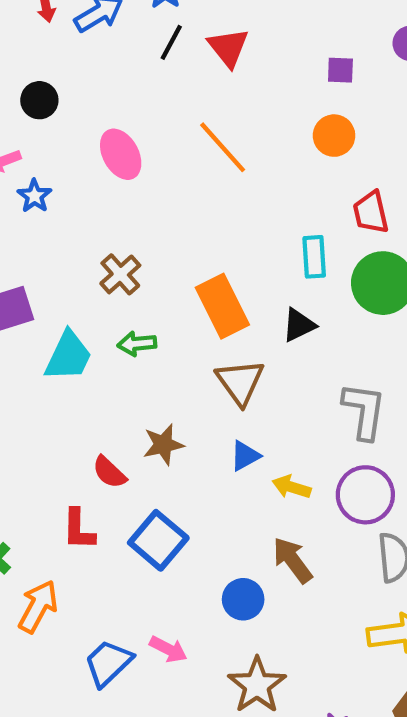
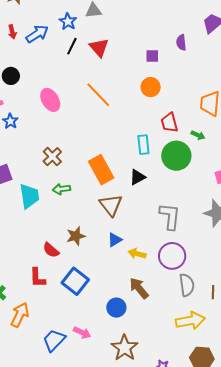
cyan trapezoid: (68, 356) -> (29, 196), turned -32

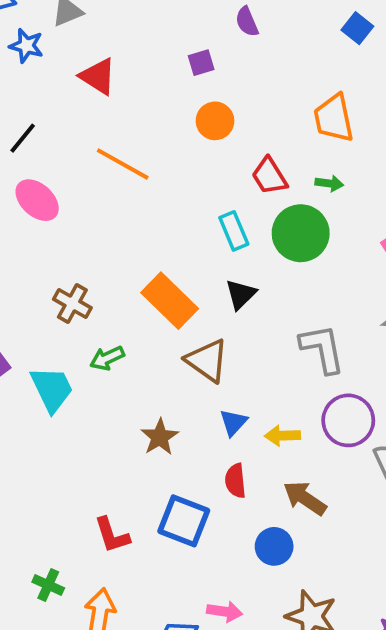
black line: (72, 46) -> (23, 138), moved, turned 30
red semicircle: (51, 250) -> (235, 481), moved, turned 60

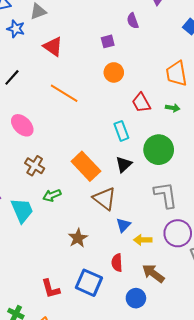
pink ellipse: (37, 200) -> (22, 125), moved
green circle: (301, 233) -> (159, 150), moved
blue triangle: (233, 422) -> (123, 225), moved

